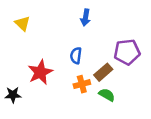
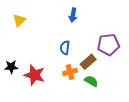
yellow triangle: (22, 23) -> (19, 20), turned 32
red star: (40, 72) -> (34, 75), moved, turned -30
black star: (13, 95) -> (11, 67), moved

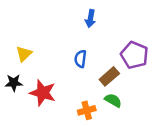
yellow triangle: (19, 20) -> (24, 54), moved
purple pentagon: (108, 45) -> (134, 55), turned 30
orange cross: (70, 72) -> (87, 110), moved

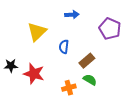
blue arrow: (90, 19) -> (72, 15), turned -104
yellow triangle: (24, 54) -> (37, 32), moved, size x1.5
purple pentagon: (134, 55) -> (110, 29), moved

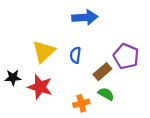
blue arrow: (72, 15) -> (85, 17), size x1.5
purple pentagon: (110, 29) -> (126, 56), moved
yellow triangle: (37, 32) -> (44, 52), moved

